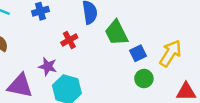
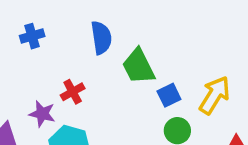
red cross: (69, 40) -> (73, 92), moved

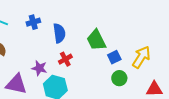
blue semicircle: (101, 38) -> (59, 33), moved
red cross: (73, 92) -> (65, 59), moved

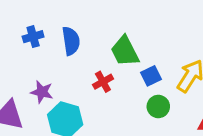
blue cross: (33, 22) -> (33, 37), moved
red cross: (65, 59) -> (103, 82), moved

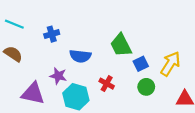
blue semicircle: (71, 41) -> (80, 56), moved, turned 105
red cross: (103, 82) -> (107, 84), moved, turned -32

